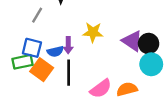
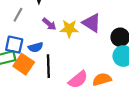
purple triangle: (132, 41) -> (92, 23), moved
purple arrow: (68, 45) -> (49, 24), moved, turned -48

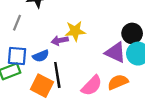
purple triangle: (92, 23) -> (115, 52), moved
purple arrow: (49, 24) -> (60, 41), moved, turned 136
orange square: (24, 64) -> (42, 86), moved

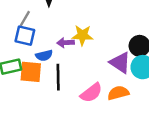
blue square: (17, 56) -> (25, 36), moved
orange square: (42, 86) -> (31, 72), moved, turned -30

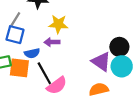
yellow star: (82, 35) -> (58, 24), moved
black line: (58, 77) -> (44, 73), turned -30
pink semicircle: (91, 93) -> (57, 85), moved

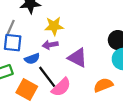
purple triangle: (101, 62) -> (77, 58), moved
orange square: (19, 68) -> (27, 90), moved, turned 30

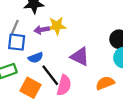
purple arrow: (50, 45) -> (42, 30), moved
pink semicircle: (61, 87) -> (64, 85), turned -30

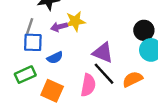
black line: (50, 75) -> (104, 74), moved

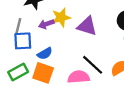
purple triangle: (103, 53) -> (87, 26), moved
pink semicircle: (88, 85) -> (79, 77), turned -100
orange square: (52, 91) -> (43, 73), moved

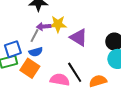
gray line: (18, 26) -> (35, 36), moved
blue square: (23, 41) -> (13, 49), moved, turned -30

